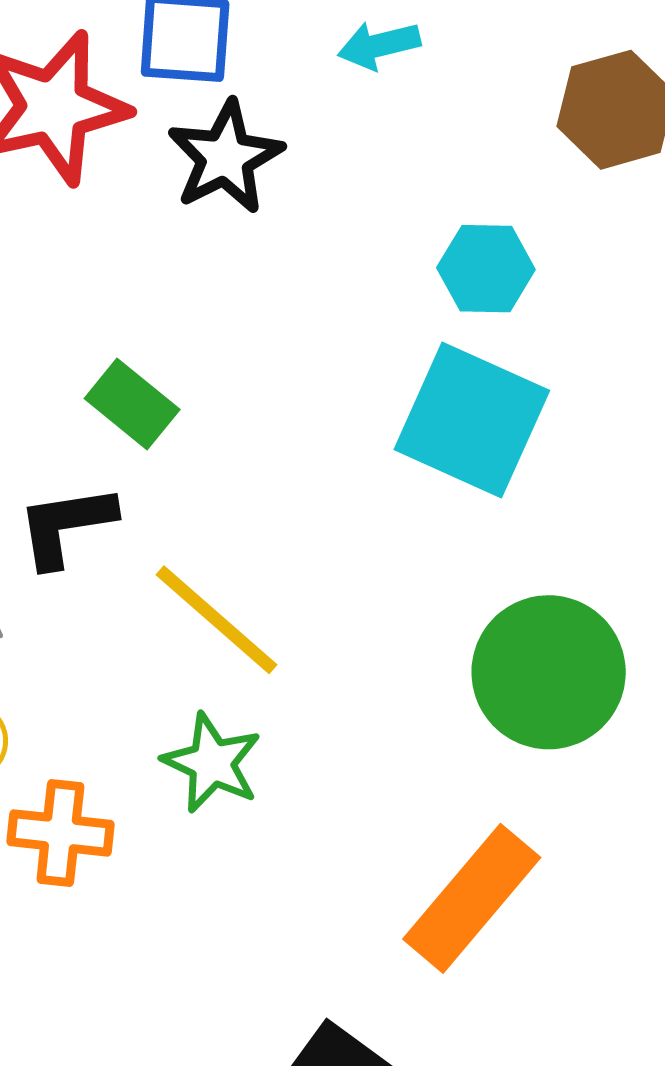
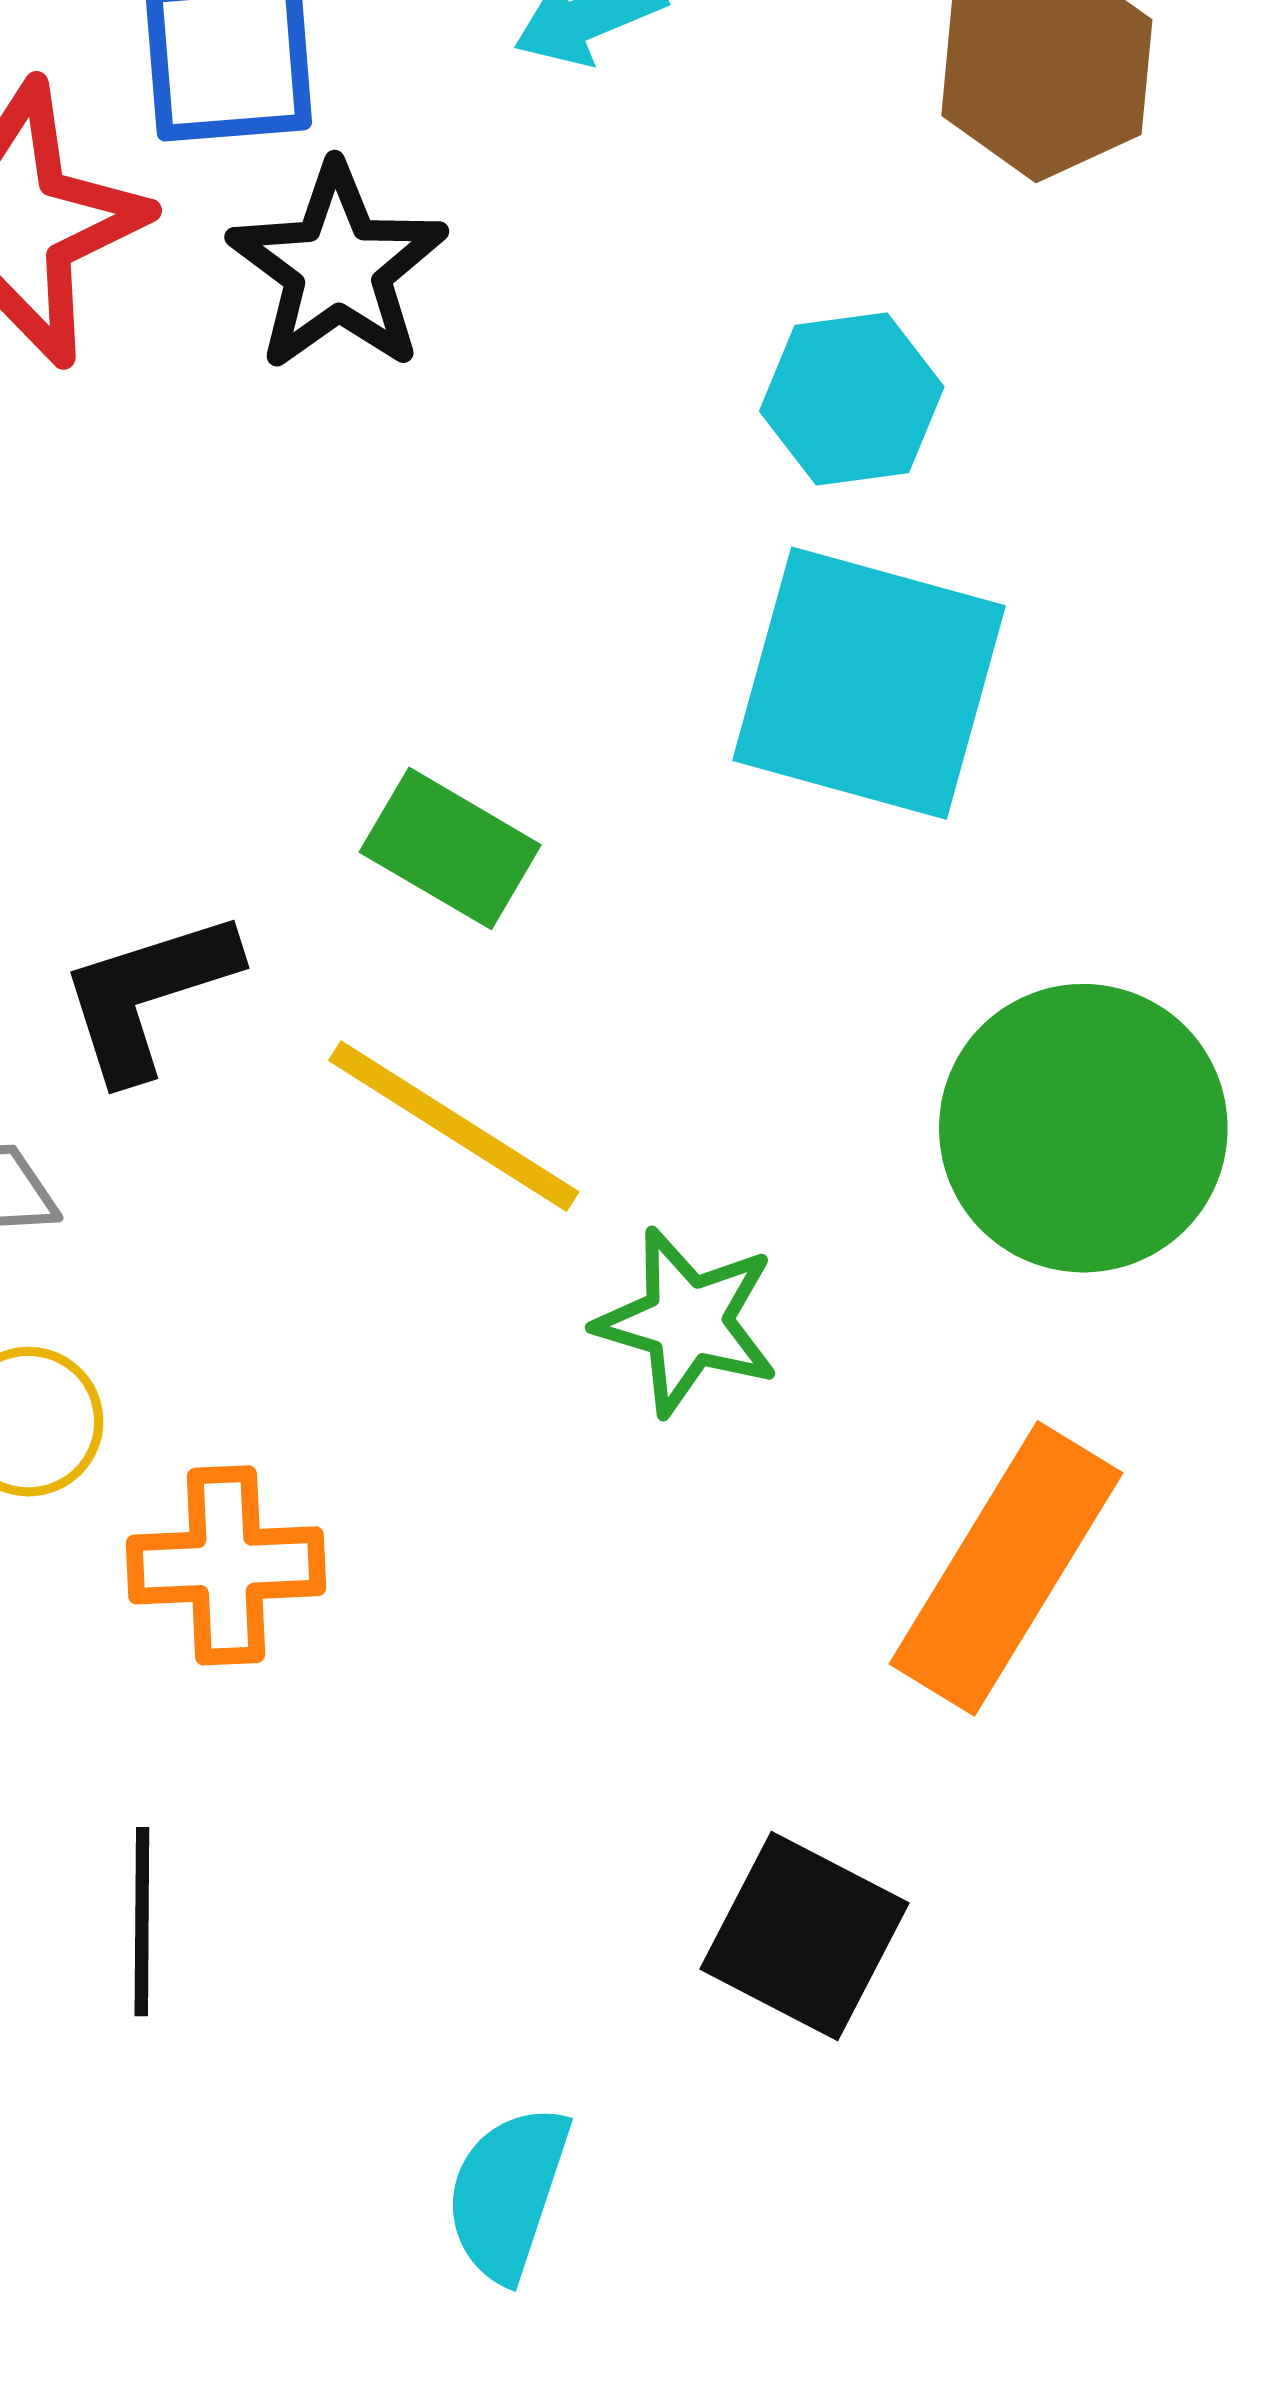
green rectangle: (132, 404) -> (450, 848), moved
green star: (212, 763) -> (687, 1322), moved

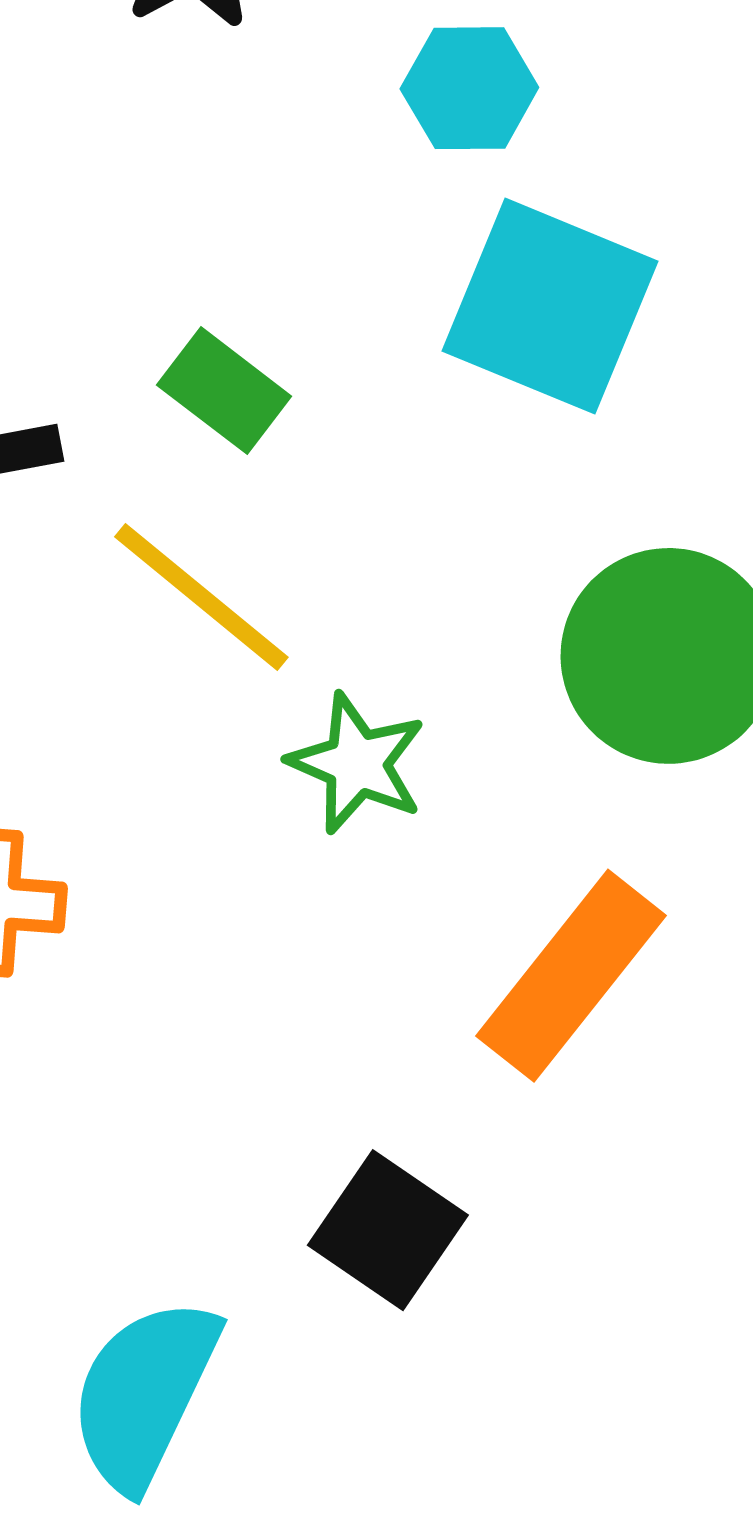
cyan hexagon: (852, 399) -> (469, 88), moved
cyan semicircle: (508, 2193) -> (144, 1394), size x1.5

